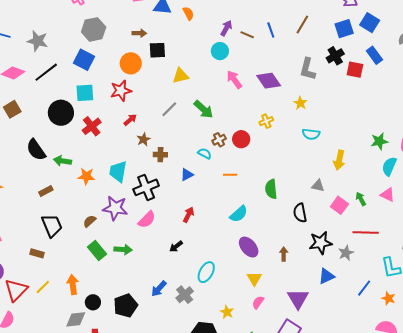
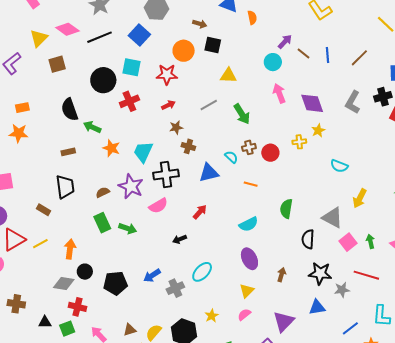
yellow star: (300, 103) -> (318, 130), moved
blue triangle: (187, 175) -> (209, 173), size x1.5
gray triangle: (318, 186) -> (332, 218), size x1.6

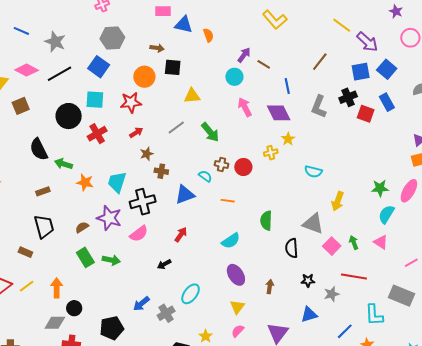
blue line: (327, 55) -> (287, 86), moved
brown cross: (249, 147) -> (221, 164), turned 32
black star: (320, 273) -> (308, 280), size x0.6
black pentagon: (115, 283) -> (112, 328), moved

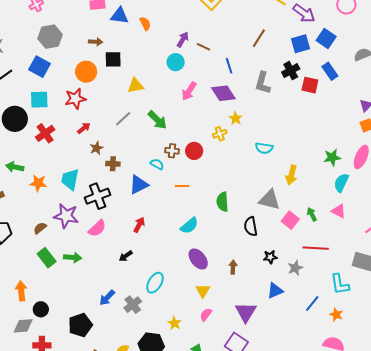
pink arrow: (245, 107) -> (189, 91), turned -114

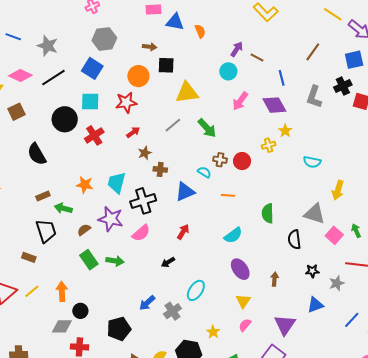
yellow triangle: (135, 86) -> (187, 93), size x1.4
green arrow: (15, 167) -> (63, 208), moved

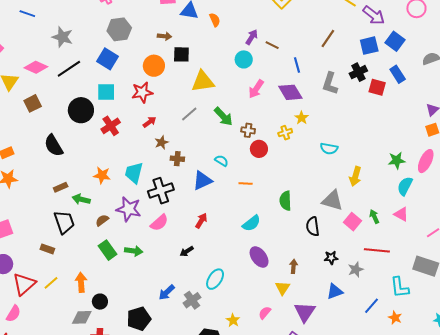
blue line: (13, 37) -> (27, 14), moved
brown cross: (220, 160) -> (248, 130), moved
yellow triangle: (243, 301) -> (283, 288), moved

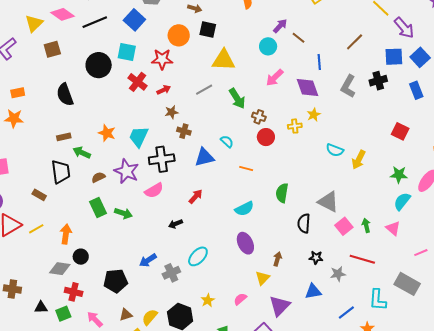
red square: (377, 87) -> (400, 131), moved
red cross: (111, 126) -> (138, 82), moved, turned -30
yellow arrow: (355, 176) -> (359, 160), moved

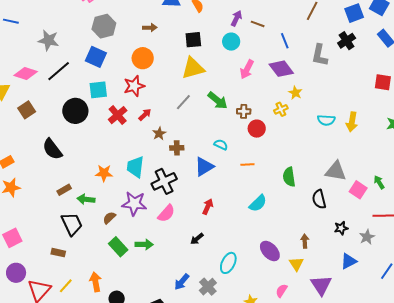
black square: (208, 30) -> (193, 40), moved
red cross: (138, 82) -> (118, 115), turned 30
purple ellipse: (245, 243) -> (270, 251), moved

